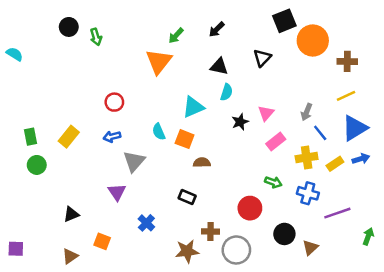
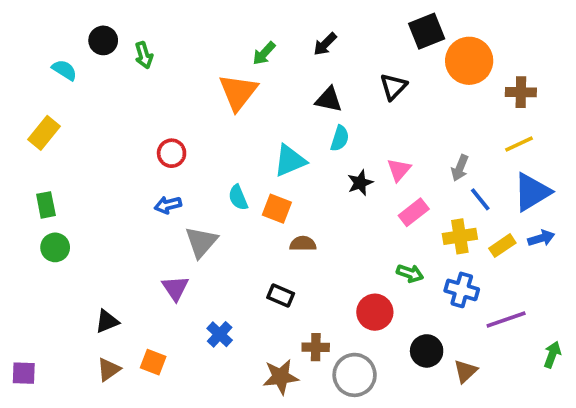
cyan semicircle: (15, 54) -> (64, 70), moved
yellow rectangle: (69, 137) -> (44, 133), moved
brown triangle: (70, 256) -> (109, 369), moved

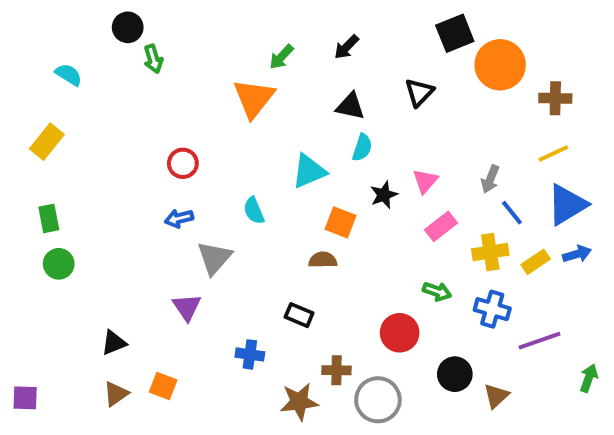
black circle: (103, 40) -> (128, 27), moved
orange square: (277, 209) -> (341, 222), moved
blue cross: (220, 334) -> (250, 354), moved, turned -35

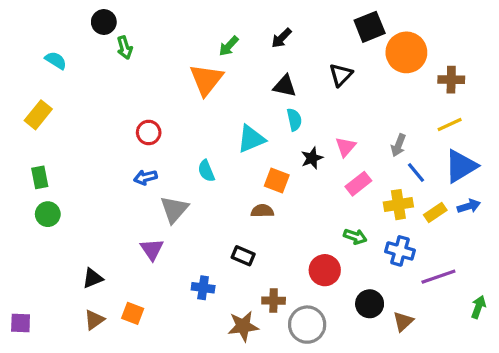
cyan semicircle: (362, 148) -> (294, 120), turned -30

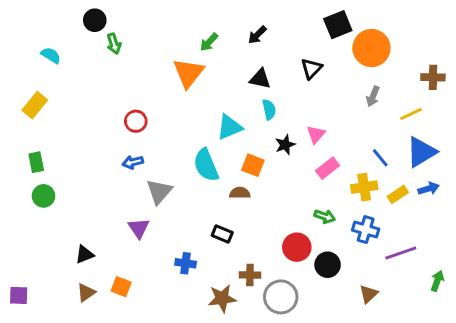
brown cross: (451, 80) -> (433, 77), moved
gray arrow: (398, 145) -> (373, 96), moved
cyan semicircle: (206, 171) -> (206, 165), moved, size x1.6
black circle: (370, 304) -> (328, 265), moved

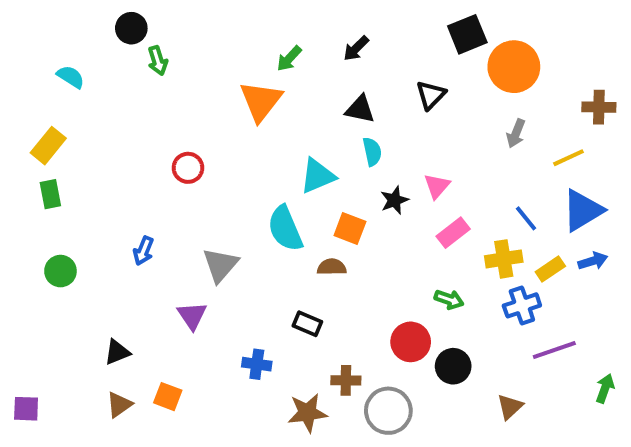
green rectangle: (36, 162) -> (50, 194), moved
blue arrow: (133, 162) -> (143, 251), moved, turned -54
blue cross: (366, 230) -> (522, 305), moved, turned -35

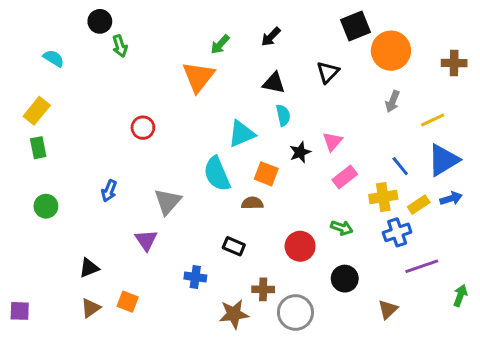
brown cross: (599, 107) -> (454, 63), moved
red circle: (411, 342) -> (300, 246), moved

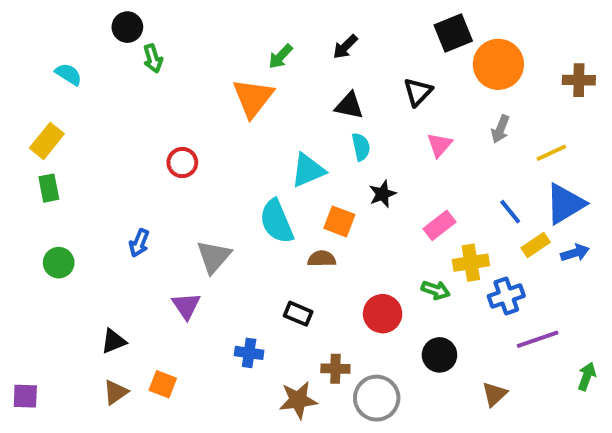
pink triangle: (332, 142) -> (439, 145), moved
yellow cross: (383, 197) -> (471, 263), moved
yellow rectangle: (419, 205) -> (536, 245), moved

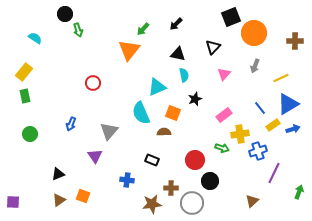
purple line: (538, 339) -> (274, 173), turned -45
black circle: (439, 355) -> (210, 181), moved

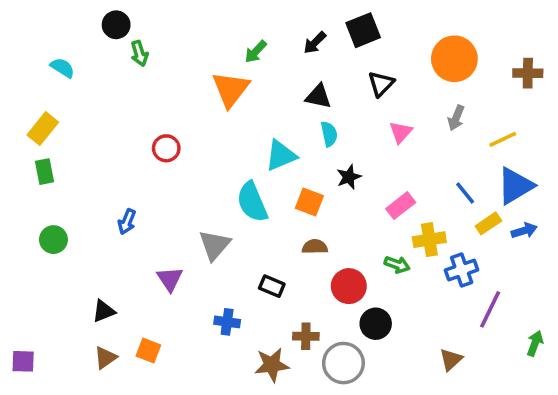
black square: (231, 17) -> (363, 30), moved
gray triangle: (109, 131) -> (215, 245), moved
brown semicircle: (164, 132) -> (315, 247), moved

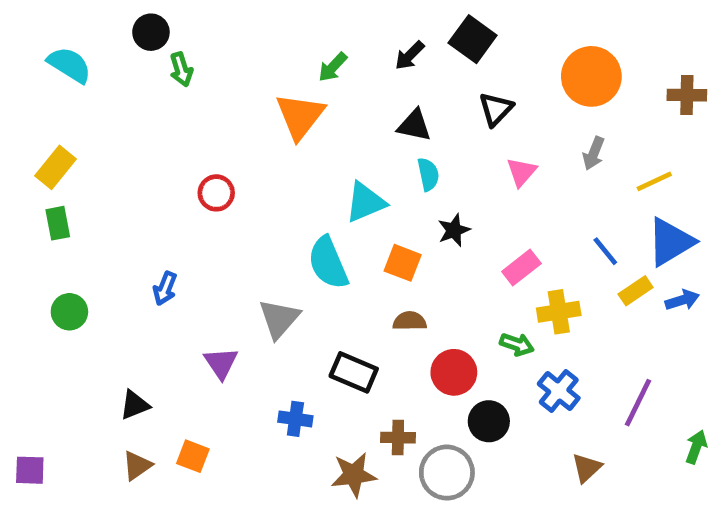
black square: (363, 30) -> (473, 39), turned -32
cyan semicircle: (62, 68) -> (69, 65), moved, size x1.4
blue cross: (462, 270) -> (559, 391), moved, turned -32
black rectangle: (272, 286) -> (354, 372), size x1.4

